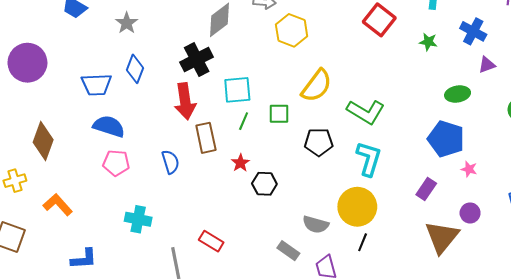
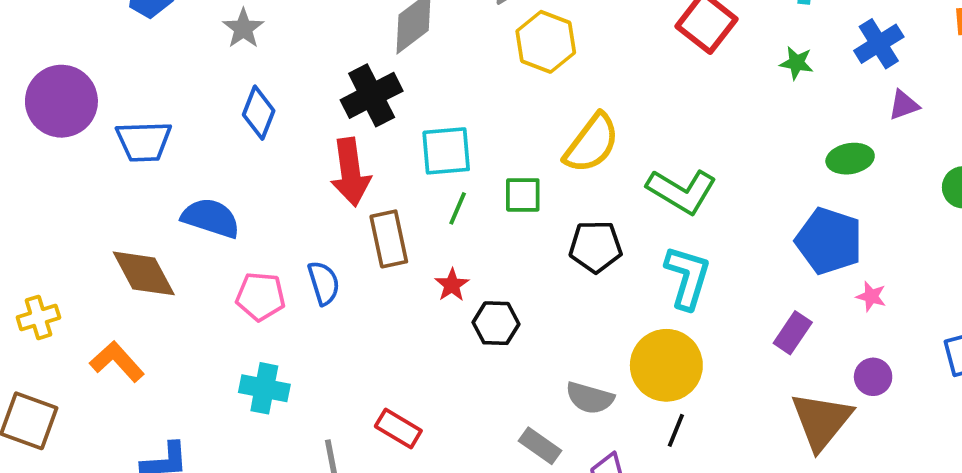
blue cross: (473, 31) -> (879, 44), turned 30
blue trapezoid: (96, 85) -> (144, 141), moved
brown diamond: (43, 141) -> (144, 273), moved, turned -48
pink pentagon: (116, 163) -> (261, 296), moved

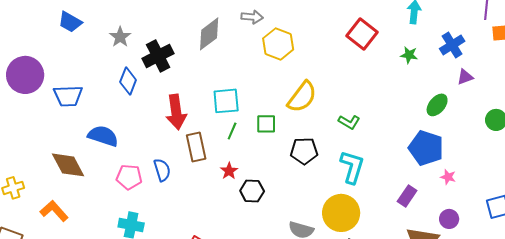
black cross: (372, 95) -> (158, 56), moved
green ellipse: (850, 159) -> (437, 105), turned -40
green L-shape: (682, 191) -> (349, 122), size x0.6

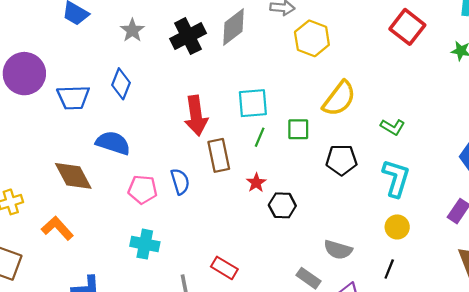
black cross: (158, 56) -> (188, 36), moved
blue diamond: (128, 81) -> (121, 84), moved
yellow circle: (341, 213) -> (397, 227), moved, size x0.6

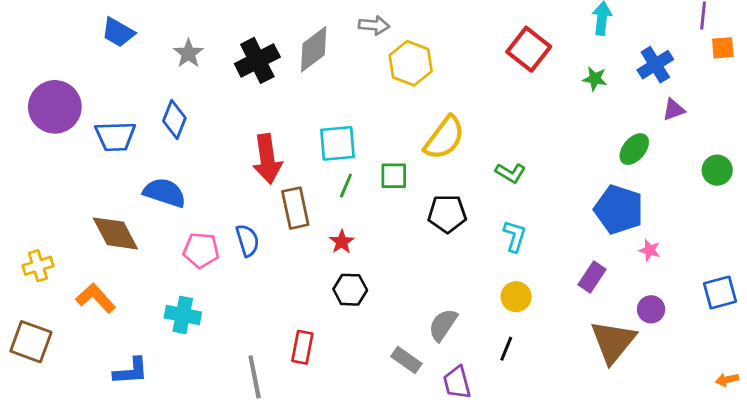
cyan L-shape: (396, 178) -> (515, 236), size x0.7
black hexagon: (282, 205) -> (350, 290), moved
cyan cross: (145, 244) -> (183, 315), moved
gray semicircle: (338, 250) -> (443, 325), turned 108
red rectangle: (224, 268) -> (302, 347), turned 70

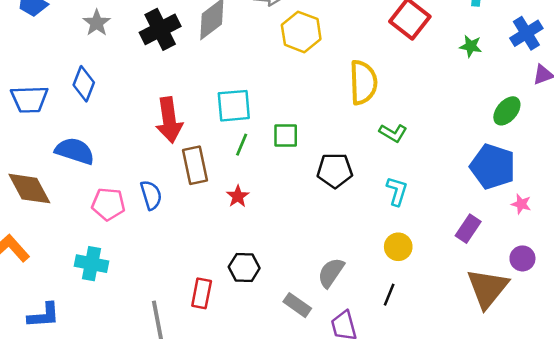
yellow semicircle: (444, 138) -> (363, 82), moved, turned -39
black hexagon: (350, 290) -> (244, 267), moved

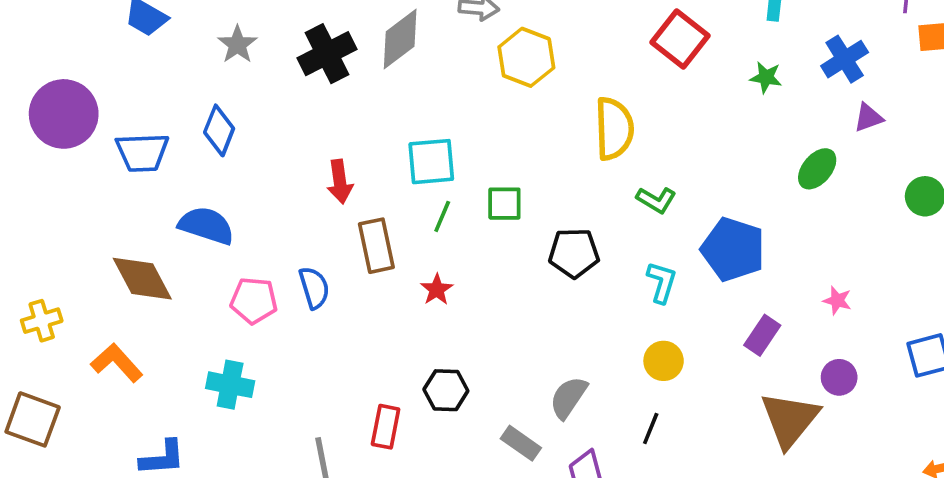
red arrow: (169, 120) -> (340, 182), size x0.7
blue pentagon: (493, 167) -> (733, 249), moved

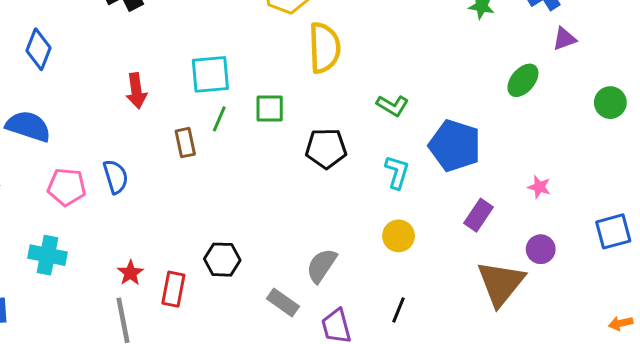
yellow semicircle: (614, 129) -> (324, 48), moved
brown rectangle: (376, 246) -> (185, 143), moved, size x0.7
red star: (437, 290) -> (130, 273), moved
black line: (651, 429) -> (399, 310), moved

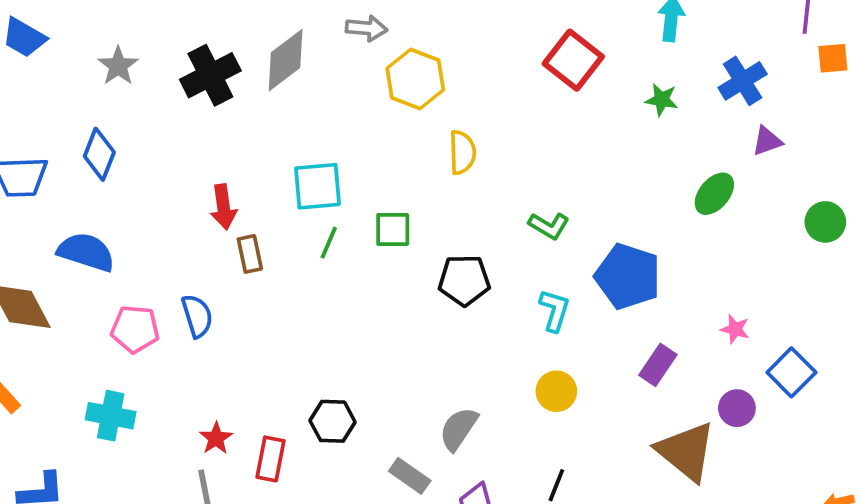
yellow semicircle: (324, 48) -> (462, 152), size x0.7
brown rectangle: (185, 143) -> (250, 254), moved
blue square: (613, 231) -> (791, 372), moved, turned -30
brown triangle: (501, 283) -> (686, 451), turned -30

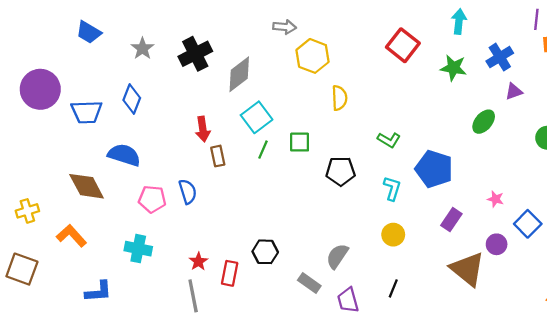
gray diamond: (286, 60) -> (239, 74), moved
green star: (662, 100) -> (453, 68), size x1.4
cyan square: (318, 186) -> (257, 117), turned -32

